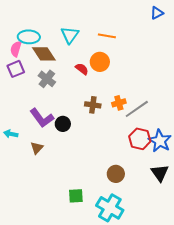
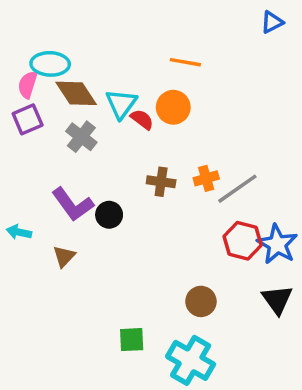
cyan triangle: (70, 35) -> (121, 104), moved

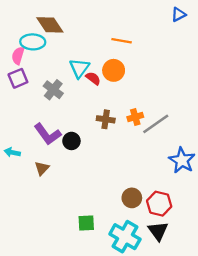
brown diamond: (76, 93) -> (50, 25), moved
red hexagon: (243, 241) -> (159, 204), moved
black triangle: (277, 300) -> (158, 231), moved

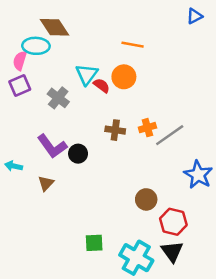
brown circle: (132, 198) -> (146, 199), moved

